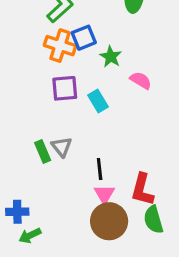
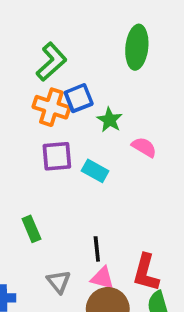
cyan rectangle: (98, 101) -> (95, 171), turned -30
gray triangle: (62, 147) -> (59, 282), moved
pink triangle: (104, 194) -> (102, 278), turned -45

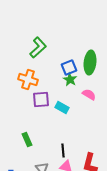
green ellipse: (137, 47) -> (90, 62), moved
blue square: (79, 98) -> (69, 68), moved
orange cross: (51, 107) -> (28, 80), moved

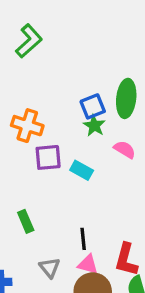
green L-shape: (38, 48) -> (29, 41), moved

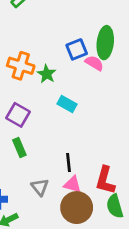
green star: (94, 126) -> (47, 74), moved
pink semicircle: (125, 150) -> (94, 63), moved
purple square: (48, 157) -> (18, 115), moved, turned 35

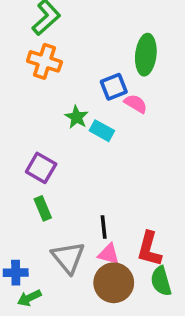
green ellipse: (105, 43) -> (146, 55), moved
orange cross: (21, 66) -> (44, 61), moved
cyan rectangle: (67, 104) -> (102, 131), moved
gray triangle: (40, 187) -> (68, 257), size x1.5

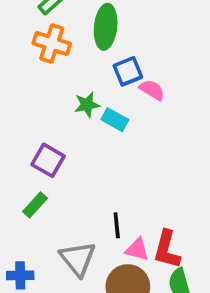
green ellipse: (146, 55) -> (106, 27), moved
green star: (77, 117) -> (87, 105), turned 30
green rectangle: (43, 208) -> (35, 205), moved, turned 65
pink triangle: (109, 254) -> (137, 249), moved

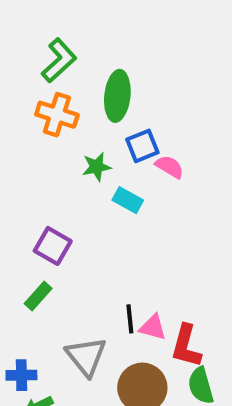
green star: (87, 105) -> (97, 167), moved
pink triangle: (137, 249) -> (153, 327), moved

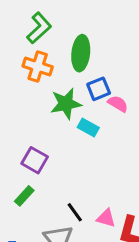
green star: (97, 167) -> (66, 104), size x1.5
black line: (130, 319) -> (75, 212), moved, turned -30

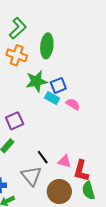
blue square: (99, 89) -> (58, 85), moved
pink semicircle: (118, 104) -> (73, 104), moved
purple square: (35, 160) -> (15, 121), turned 36

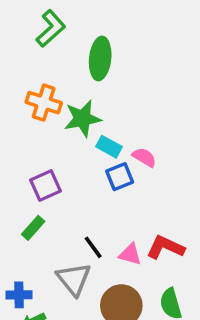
orange cross: (17, 55) -> (44, 103), moved
blue square: (58, 85) -> (120, 177), moved
red L-shape: (81, 171) -> (165, 247), moved, turned 100

